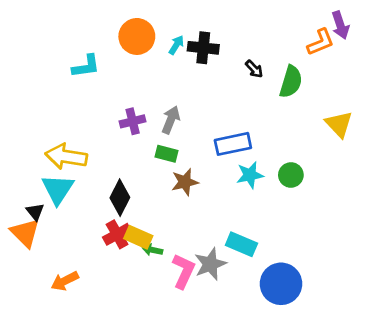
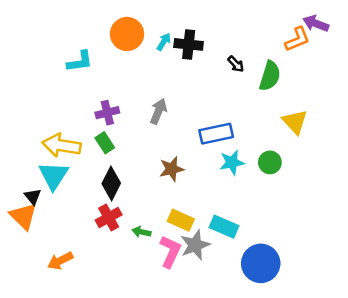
purple arrow: (340, 25) -> (316, 23), turned 130
purple cross: (133, 121) -> (107, 113), moved
yellow triangle: (339, 124) -> (295, 122), moved
green rectangle: (167, 154) -> (105, 143), moved, turned 42
yellow rectangle: (138, 237) -> (181, 220), moved

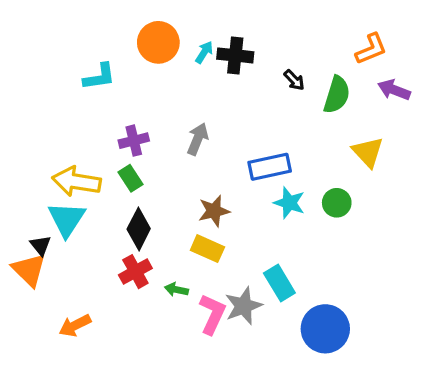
purple arrow: (316, 23) -> (394, 90), moved
cyan star: (232, 162) -> (289, 203), turned 30
yellow rectangle: (181, 220) -> (207, 249), moved
cyan rectangle: (224, 227) -> (279, 283), turned 36

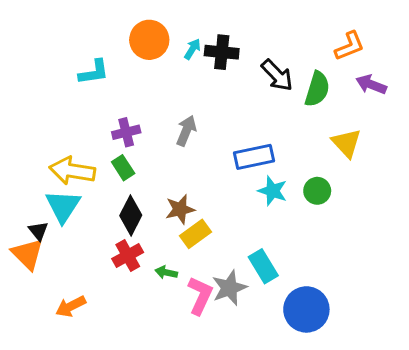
black arrow: (294, 80) -> (277, 75), size x1.6
brown star: (214, 211) -> (180, 209), moved
yellow rectangle: (207, 249) -> (195, 234), turned -60

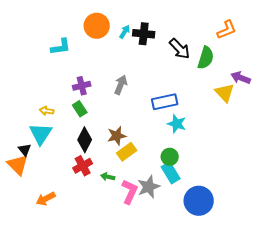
purple arrow: (371, 84) -> (241, 78), moved
yellow arrow: (72, 171) -> (47, 111), size x0.5
green circle: (317, 191) -> (170, 157), moved

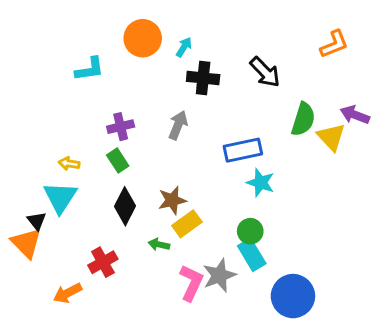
black cross: (144, 34) -> (203, 78), moved
green semicircle: (206, 58) -> (303, 119), moved
red cross: (83, 166) -> (103, 262), moved
green arrow: (108, 177) -> (159, 244), moved

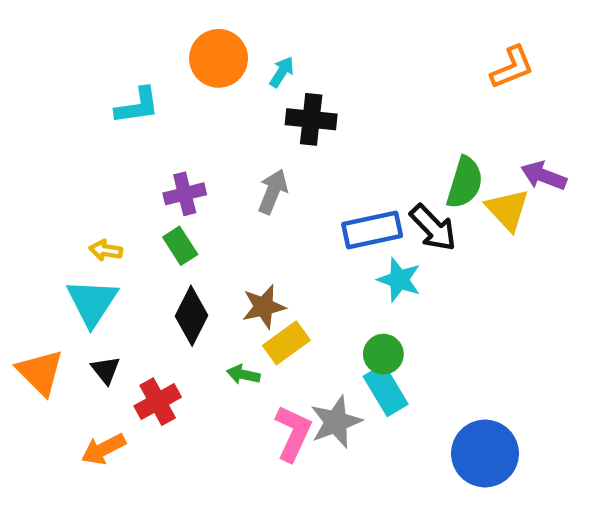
black arrow: (265, 72) -> (433, 228), moved
black triangle: (37, 221) -> (106, 370), moved
blue circle: (293, 296) -> (485, 453), moved

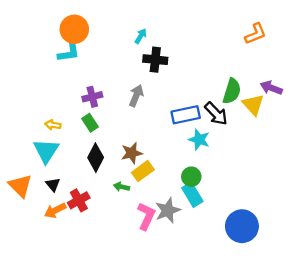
orange circle: (219, 58) -> (74, 29), moved
orange arrow: (103, 449) -> (55, 210), moved

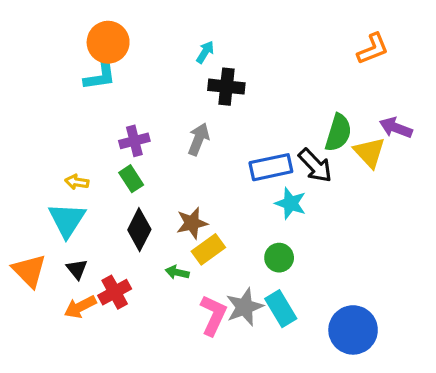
cyan rectangle: (192, 195) -> (281, 309), moved

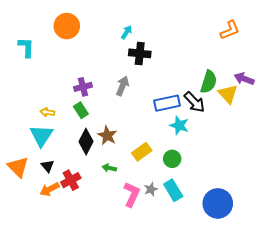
cyan L-shape: (100, 77) -> (26, 47), moved, turned -80
brown star: (192, 223) -> (107, 136), moved, turned -30
yellow rectangle: (208, 249) -> (142, 152), moved
gray star: (245, 307) -> (151, 189), size x0.6

